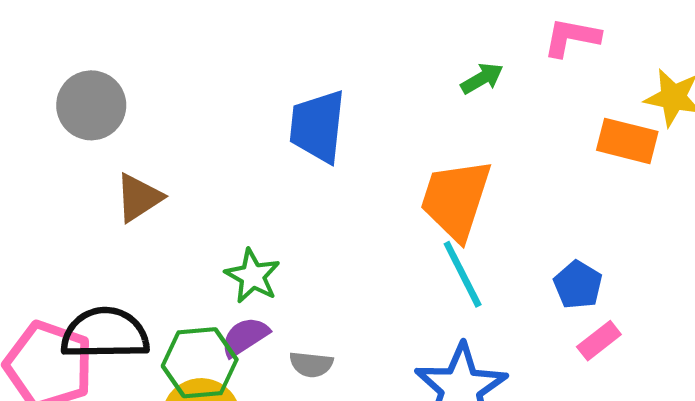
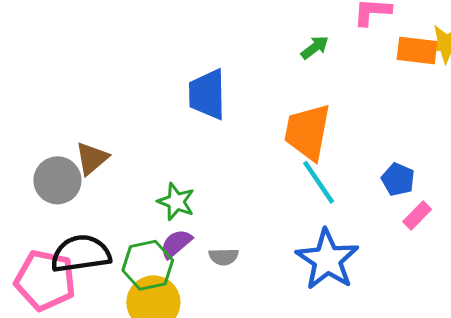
gray circle: (91, 105) -> (57, 180), moved
orange rectangle: (627, 141) -> (417, 50), moved

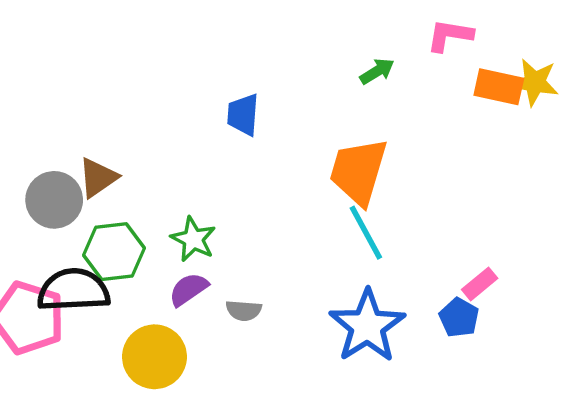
blue trapezoid: (207, 94) -> (243, 115), size x0.7
blue pentagon: (398, 179) -> (459, 318), moved
green hexagon: (148, 265) -> (114, 252), moved

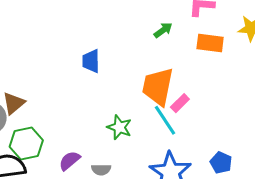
orange rectangle: (499, 87) -> (210, 43), moved
green star: (193, 239) -> (119, 127), moved
pink rectangle: (480, 284) -> (180, 103), moved

